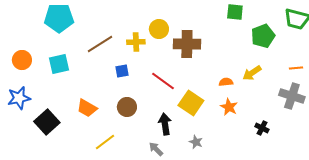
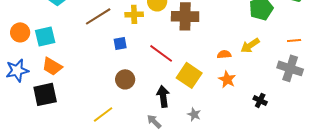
cyan square: (59, 64) -> (45, 36), moved
orange trapezoid: (87, 108) -> (52, 66), moved
black square: (47, 122) -> (45, 94), turned 30

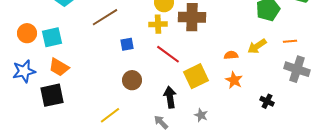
yellow cross: (134, 14) -> (158, 24), moved
orange line: (294, 40) -> (290, 41), moved
yellow square: (189, 75) -> (196, 76), turned 30

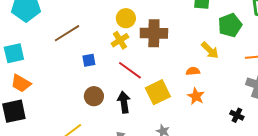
yellow cross: (158, 24) -> (120, 40), turned -30
yellow arrow: (257, 46) -> (210, 50), moved, turned -102
black arrow: (170, 97) -> (124, 102), moved
black cross: (267, 101) -> (237, 115), moved

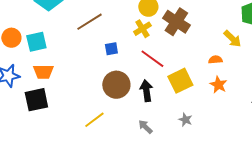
brown cross: (154, 33) -> (176, 22), turned 32
orange trapezoid: (21, 83) -> (43, 72), turned -30
brown circle: (94, 96) -> (116, 85), size x1.4

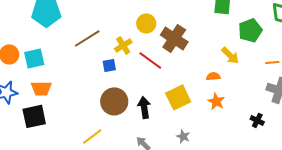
yellow cross: (142, 29) -> (123, 45), moved
red line: (152, 59) -> (150, 60), moved

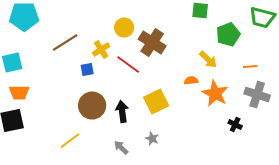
orange star: (216, 101) -> (215, 94), moved, size x1.5
gray star: (183, 136) -> (152, 138), moved

